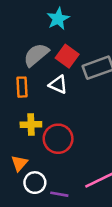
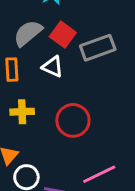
red circle: (58, 139) -> (73, 120), moved

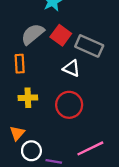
gray rectangle: (98, 48) -> (89, 46), turned 44
white triangle: (53, 67) -> (71, 68), moved

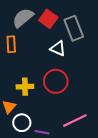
gray rectangle: (89, 46) -> (74, 28), turned 45
yellow cross: (28, 98) -> (25, 87), moved

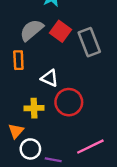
white triangle: (58, 48) -> (50, 78), moved

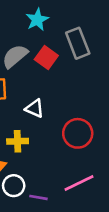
gray rectangle: (89, 42) -> (78, 43), moved
red circle: (69, 102) -> (78, 133), moved

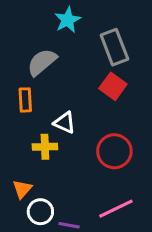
red square: (46, 58) -> (113, 86), moved
yellow cross: (18, 141) -> (45, 147), moved

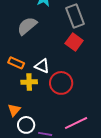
orange rectangle: (25, 100) -> (16, 63), moved, turned -63
red circle: (114, 151) -> (61, 83), moved

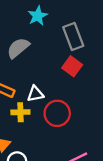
white triangle: (42, 66) -> (35, 94), turned -35

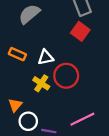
yellow cross: (20, 112) -> (41, 83), moved, turned 35

